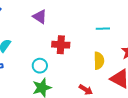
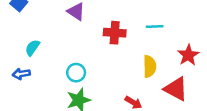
red cross: (61, 45) -> (115, 33), moved

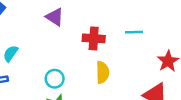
yellow semicircle: (150, 66) -> (103, 72), moved

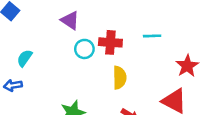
cyan circle: (55, 79) -> (84, 49), moved

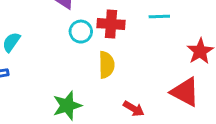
yellow semicircle: (120, 78) -> (106, 65), moved

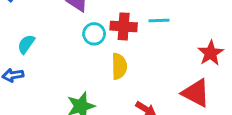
cyan line: (159, 16) -> (159, 21), moved

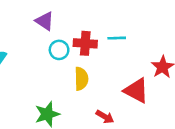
red triangle: (196, 93) -> (136, 91), moved

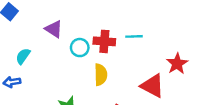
purple triangle: (45, 21) -> (54, 29), moved

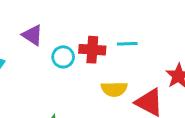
yellow semicircle: (101, 75) -> (114, 89), moved, turned 90

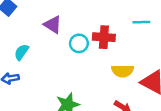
cyan line: (127, 44) -> (141, 22), moved

